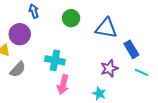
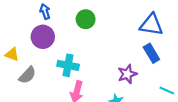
blue triangle: (106, 28) -> (151, 25), moved
purple circle: (20, 34) -> (43, 37), moved
cyan line: (141, 72) -> (167, 91), moved

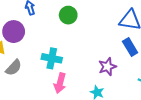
purple circle: (43, 37) -> (14, 32), moved

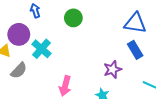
cyan cross: (52, 58) -> (41, 49), moved, turned 30

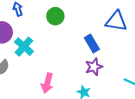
blue rectangle: (135, 50) -> (92, 44), moved

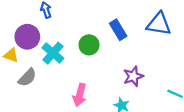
green circle: (55, 16) -> (89, 45), moved
blue rectangle: (92, 44) -> (118, 30), moved

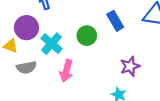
gray semicircle: (27, 77) -> (26, 67), turned 36
pink arrow: (80, 95) -> (66, 71), moved

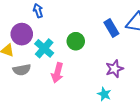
blue rectangle: (115, 21) -> (111, 28), moved

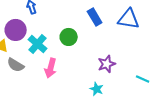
blue rectangle: (111, 28) -> (95, 17), moved
gray semicircle: (22, 70) -> (16, 65), turned 42

